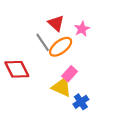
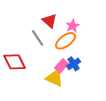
orange ellipse: (61, 47) -> (66, 41), moved
blue cross: (81, 102) -> (74, 64), moved

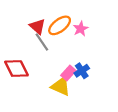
red triangle: (50, 21) -> (37, 27), moved
orange ellipse: (66, 41) -> (60, 25), moved

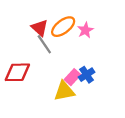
red diamond: (16, 69) -> (17, 72), turned -65
yellow triangle: (61, 86) -> (64, 91), turned -35

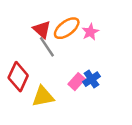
red diamond: (17, 72) -> (18, 77), turned -64
yellow triangle: (64, 91) -> (43, 96), moved

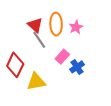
orange ellipse: (67, 28) -> (56, 24), turned -55
pink rectangle: (77, 82) -> (62, 57), moved

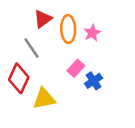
red triangle: (35, 25) -> (43, 19), moved, turned 42
gray line: (39, 40) -> (31, 48), moved

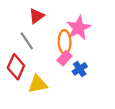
orange ellipse: (68, 29) -> (65, 42), moved
pink star: (92, 33) -> (79, 28), size x1.6

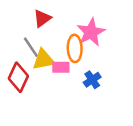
pink rectangle: (65, 58) -> (61, 67), moved, turned 48
yellow triangle: (38, 84) -> (43, 60), moved

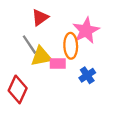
red diamond: (18, 77) -> (18, 89), moved

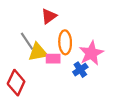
red triangle: (40, 17) -> (49, 16), moved
pink star: (86, 30) -> (91, 53), moved

